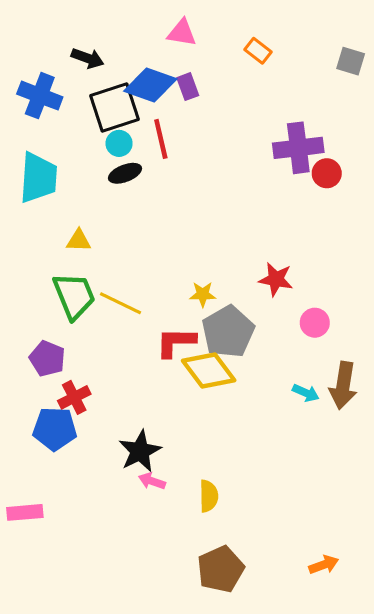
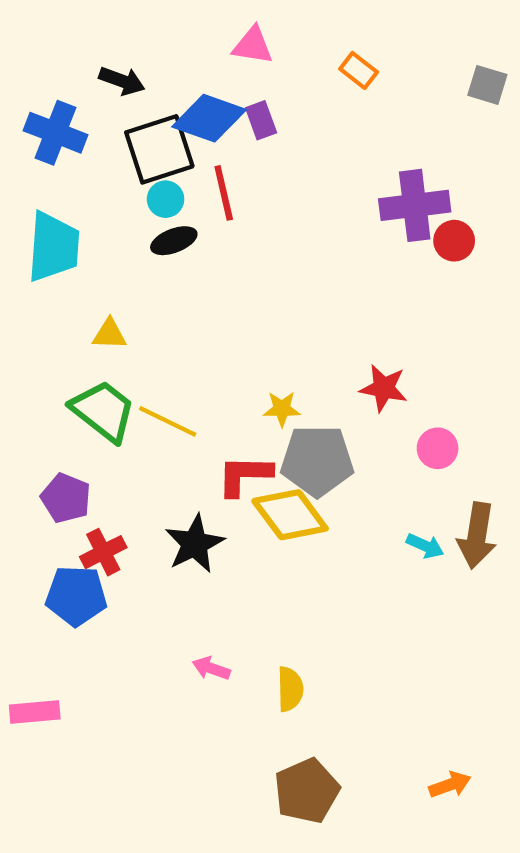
green trapezoid: (74, 296) -> (103, 411), turned -30
gray pentagon: (228, 332) -> (317, 461), turned 30
black star: (140, 451) -> (195, 544), moved

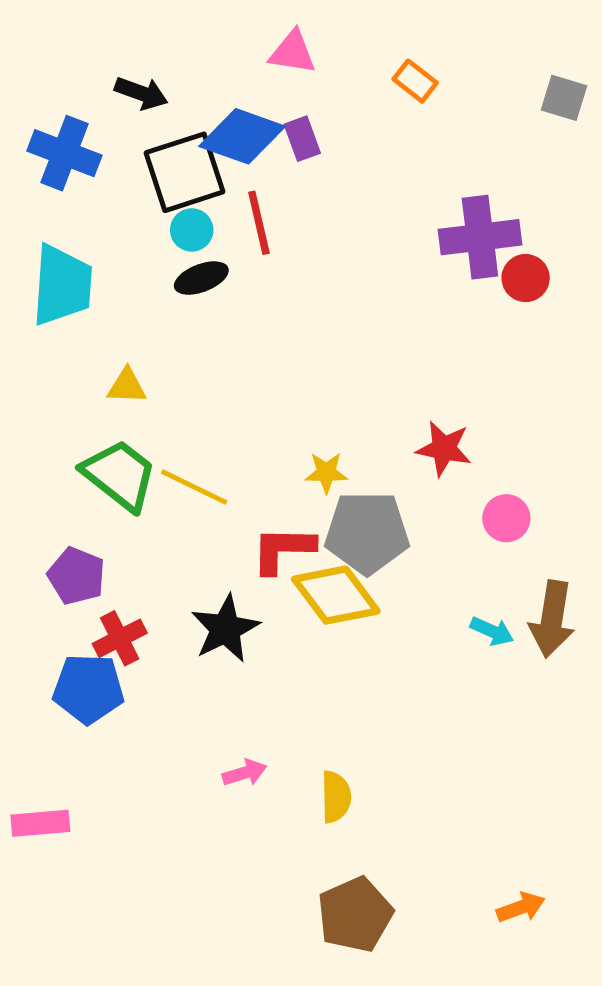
pink arrow: (211, 668) -> (245, 773), turned 144

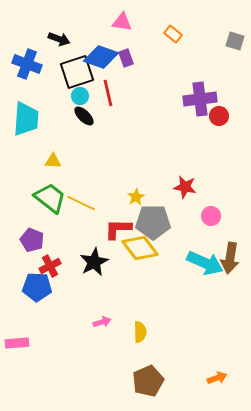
black ellipse: (201, 278) -> (84, 116), turned 65
yellow star: (326, 473) -> (136, 197), turned -30
cyan arrow: (492, 631) -> (205, 263), size x2.0

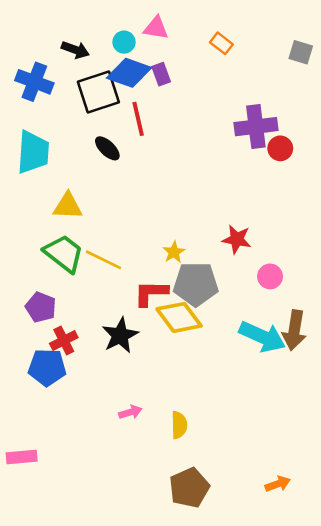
cyan circle: (80, 96) -> (124, 42), moved
yellow triangle: (53, 161) -> (68, 206), size x1.4
pink rectangle: (17, 343) -> (22, 457), moved

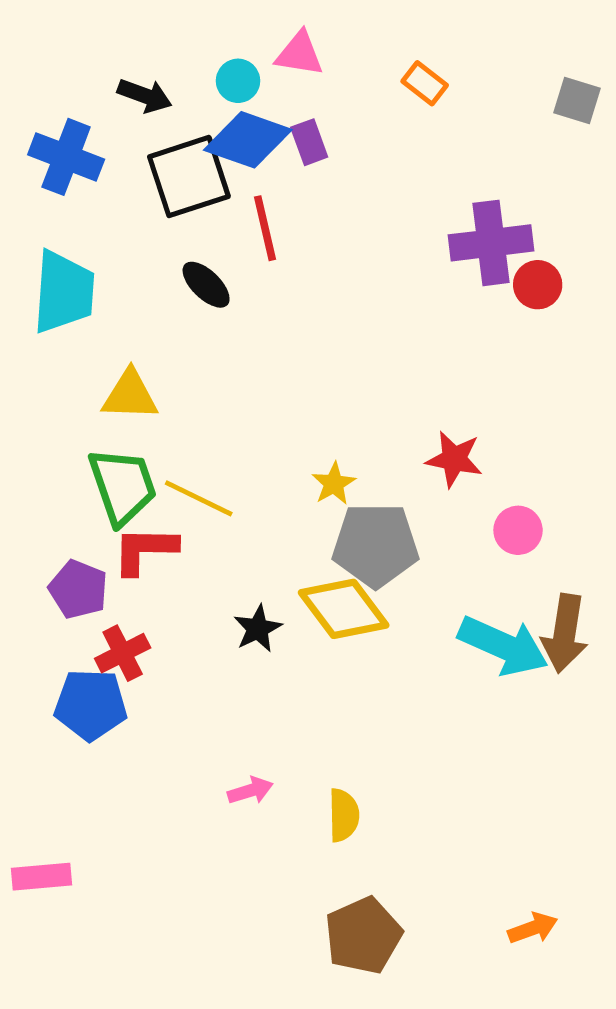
green trapezoid: (64, 253) -> (123, 486), turned 33
red L-shape: (151, 293) -> (145, 550), moved
black star: (120, 335) -> (258, 629), moved, size x0.7

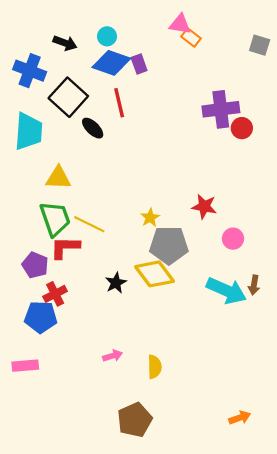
pink triangle: (299, 54) -> (180, 24), moved
black square: (189, 177) -> (68, 97), moved, turned -30
brown arrow: (565, 633) -> (254, 285), size x0.6
pink rectangle: (42, 877) -> (25, 366), moved
brown pentagon: (363, 936) -> (135, 420), moved

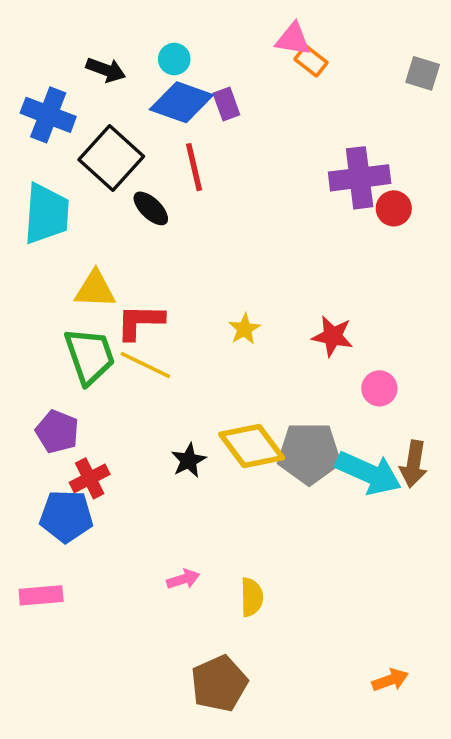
yellow star: (150, 218) -> (244, 329), moved
gray pentagon: (169, 245) -> (309, 453), moved
red L-shape: (65, 247) -> (140, 322), moved
brown arrow: (254, 285) -> (414, 464), size x1.4

